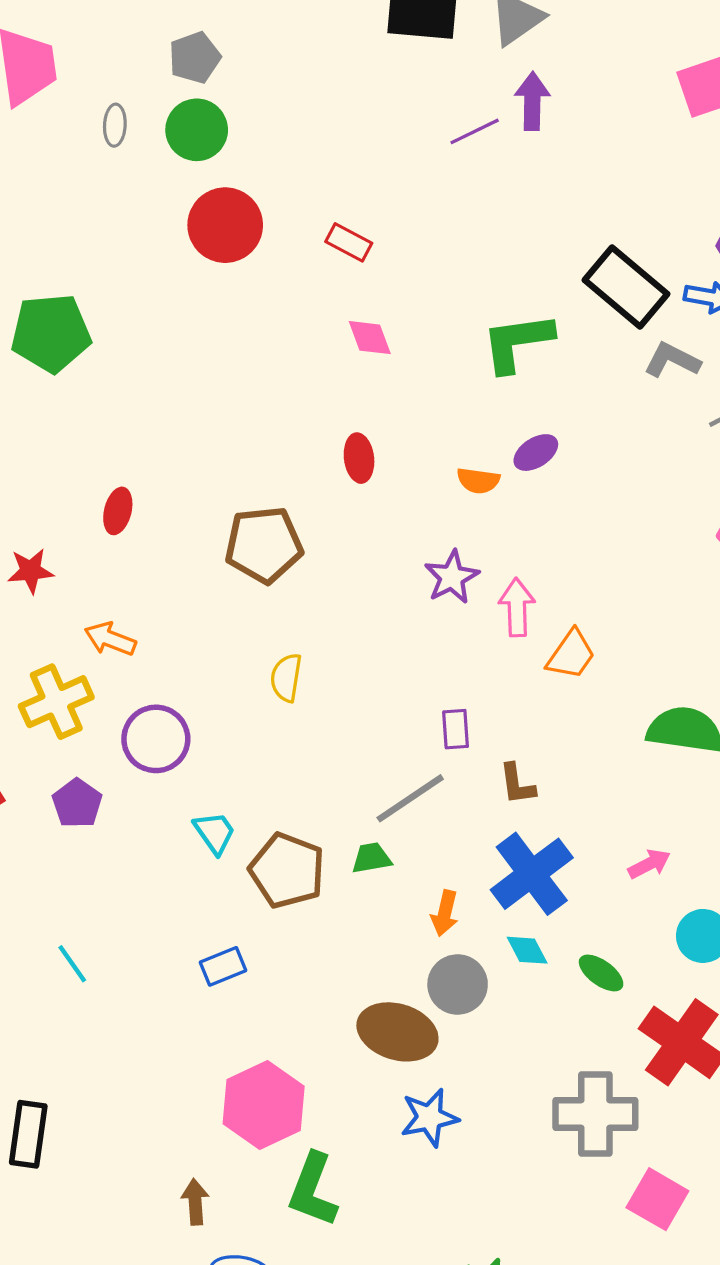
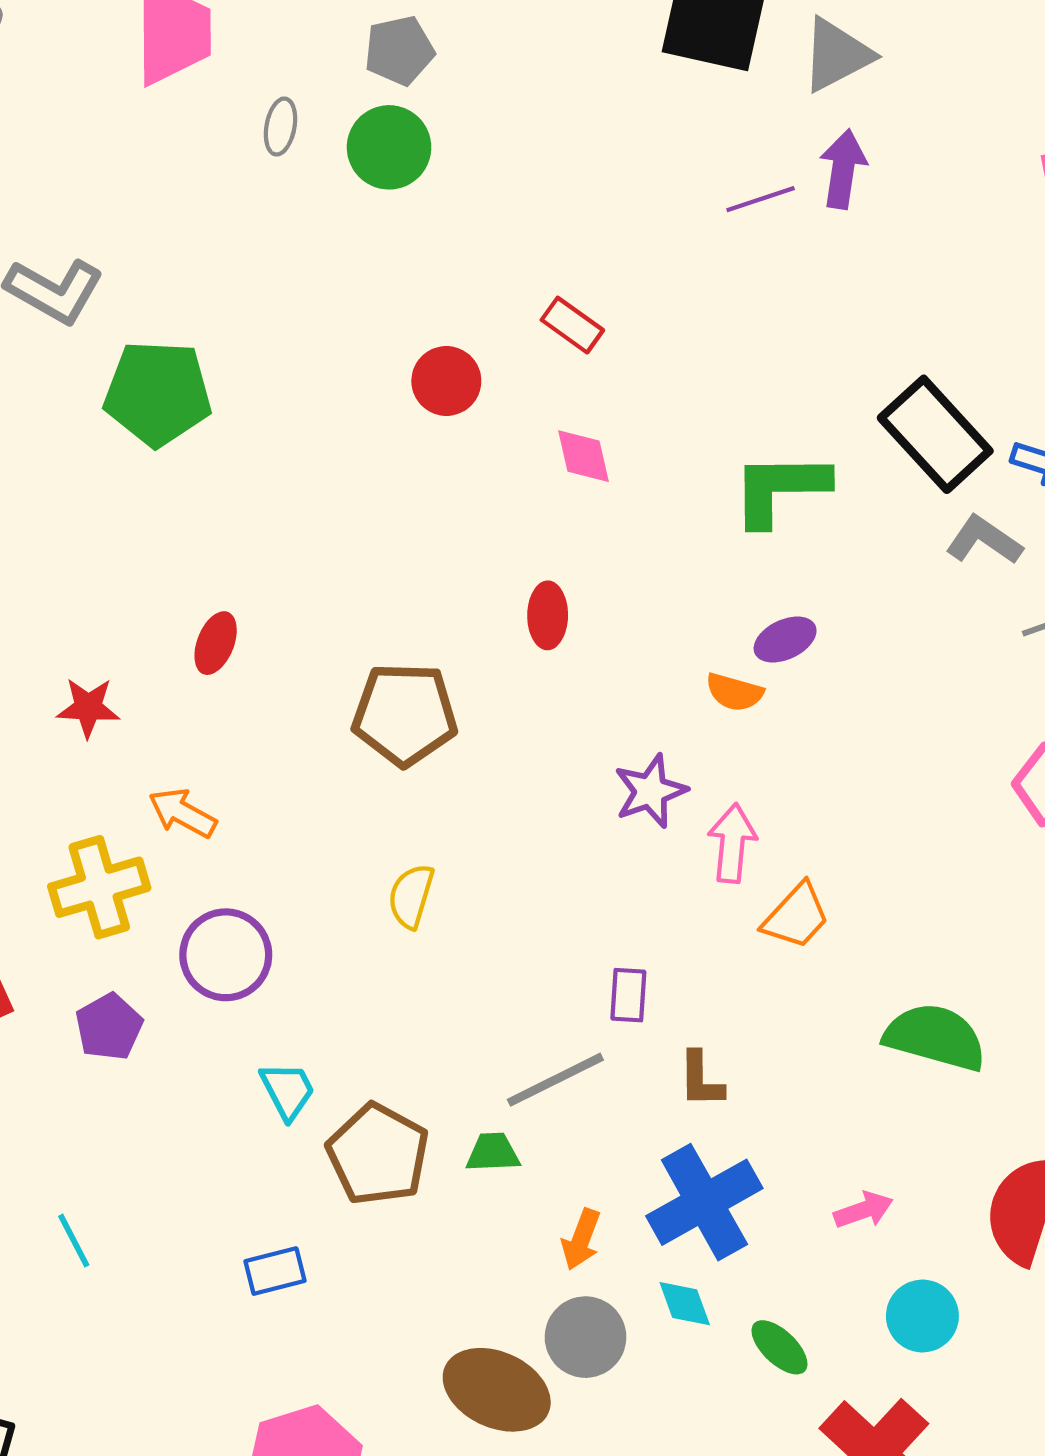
red circle: (225, 225) -> (446, 381), moved, size x0.7
orange semicircle: (478, 481) -> (734, 692), moved

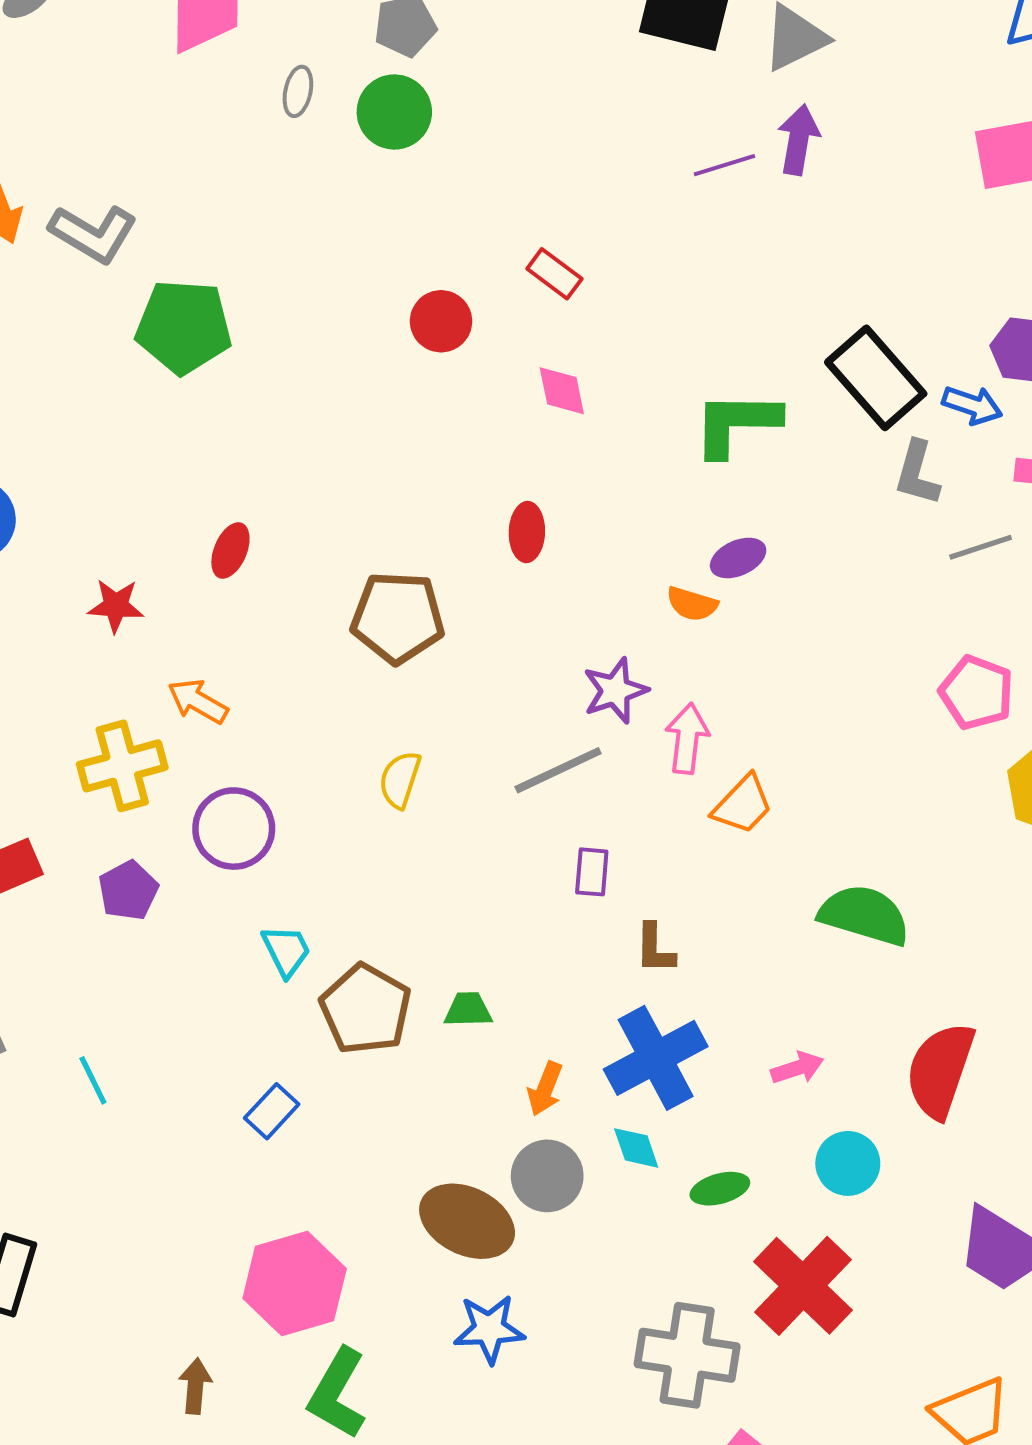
gray L-shape: (984, 540) -> (917, 473), turned -110
gray line: (555, 1080) -> (558, 770), moved
blue rectangle: (275, 1271) -> (272, 1111), turned -34
green ellipse: (779, 1347) -> (720, 1189), turned -60

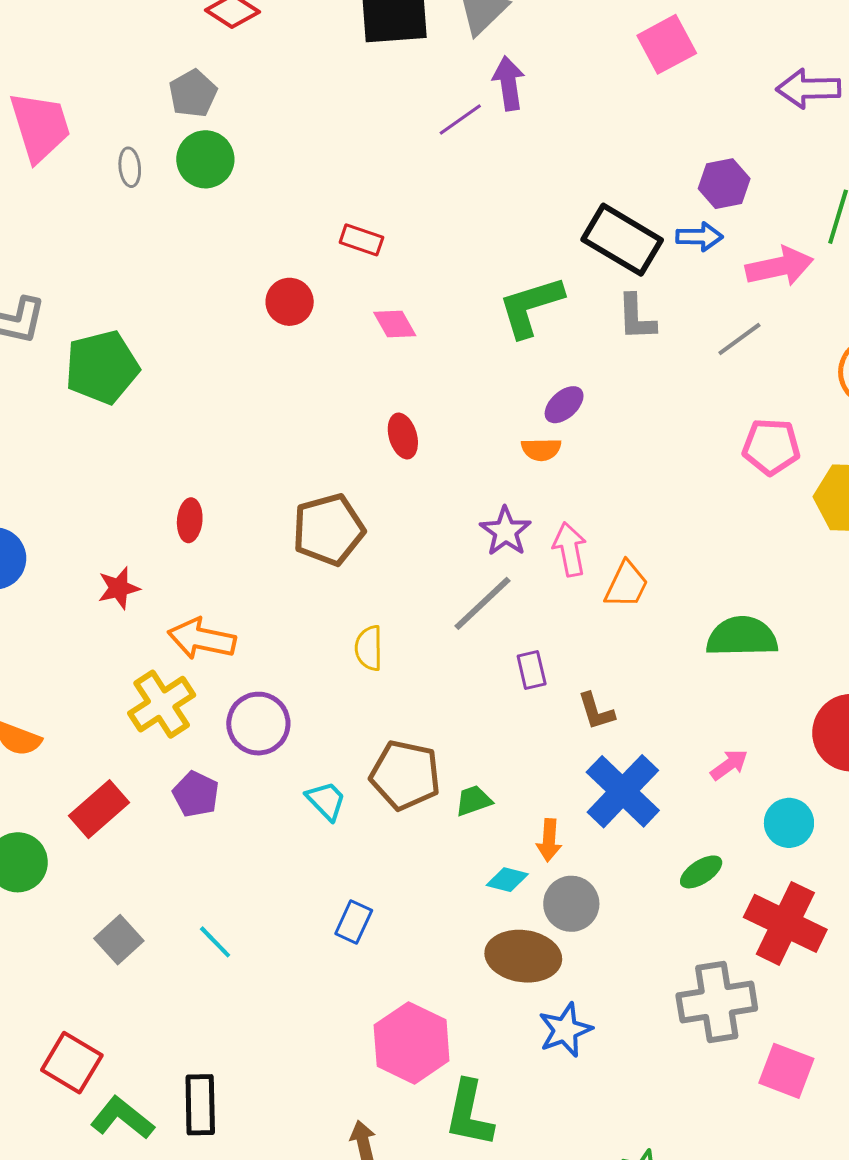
gray L-shape: (917, 473) -> (636, 317), moved
orange arrow: (198, 701) -> (202, 639), size x1.4
brown pentagon: (366, 1009) -> (405, 775), moved
cyan diamond: (636, 1148) -> (507, 880), moved, turned -39

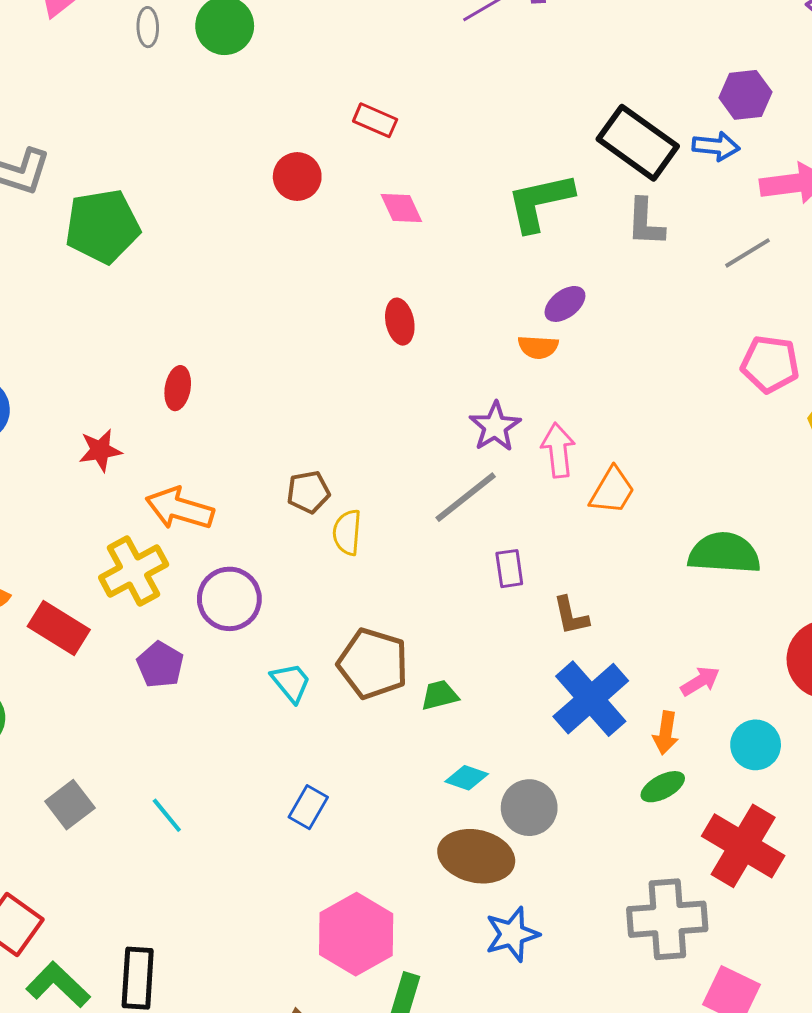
brown pentagon: (328, 530) -> (308, 492), moved, size x0.6
red rectangle: (99, 809) -> (59, 628), moved, turned 68
orange arrow: (549, 840) -> (666, 733), moved

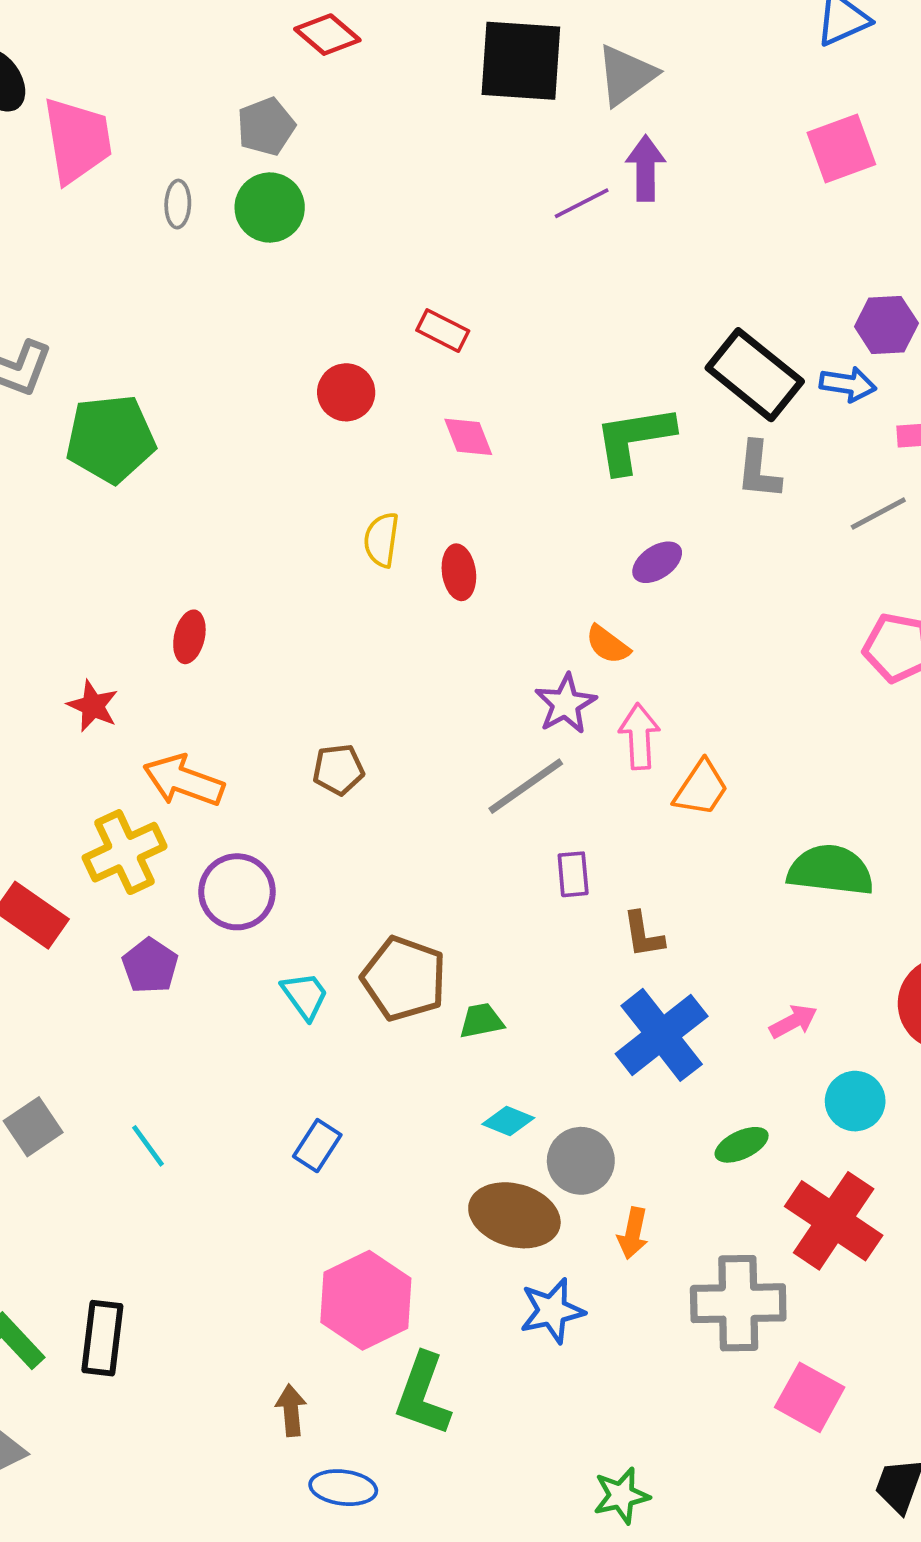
orange semicircle: (538, 347) -> (608, 645), moved, turned 30
red star: (100, 450) -> (93, 706), turned 30
yellow semicircle: (347, 532) -> (381, 540), moved
orange arrow: (666, 733) -> (633, 1233), moved

